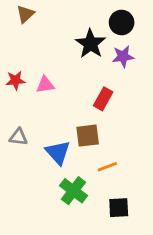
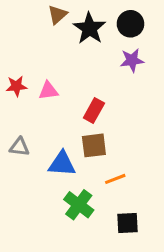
brown triangle: (25, 14) -> (57, 15), moved
black star: (90, 44) -> (89, 28), moved
red rectangle: (103, 99) -> (94, 110), moved
blue triangle: (58, 153) -> (62, 164), turned -44

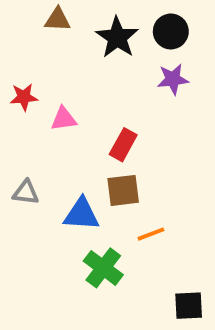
brown triangle: (57, 15) -> (58, 20), moved, turned 45
red star: (16, 86) -> (24, 97), moved
black square: (127, 223) -> (189, 306), moved

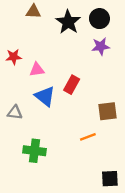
brown square: (123, 190) -> (108, 111), moved
blue triangle: (81, 214) -> (45, 96), moved, turned 35
green cross: (103, 268) -> (35, 151), moved, turned -30

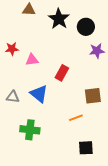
black circle: (99, 19) -> (86, 27), moved
purple star: (101, 46) -> (97, 51), moved
blue triangle: (45, 96) -> (39, 94), moved
black square: (110, 179) -> (86, 148), moved

